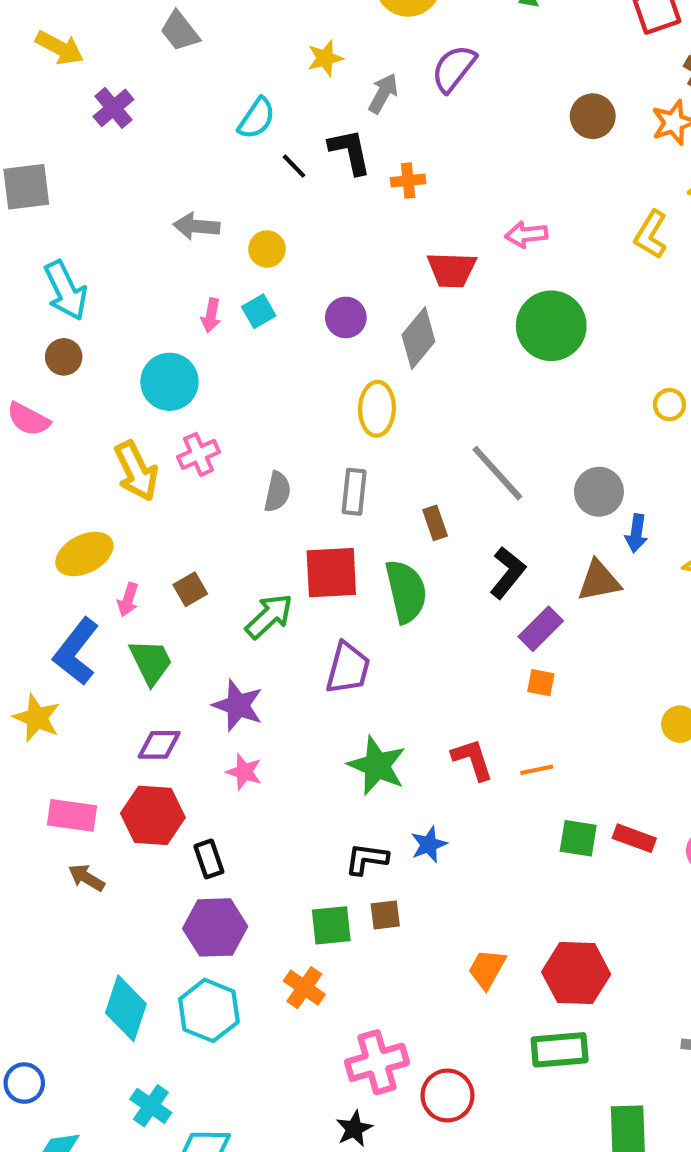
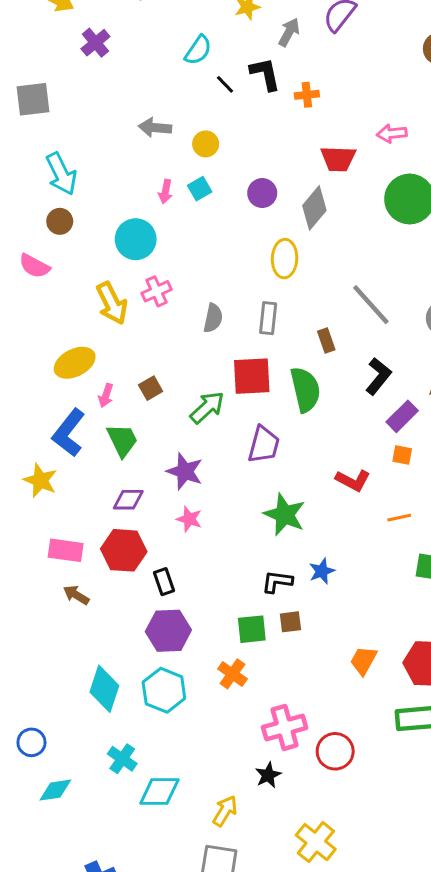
red L-shape: (472, 759) -> (353, 480), moved, turned 136

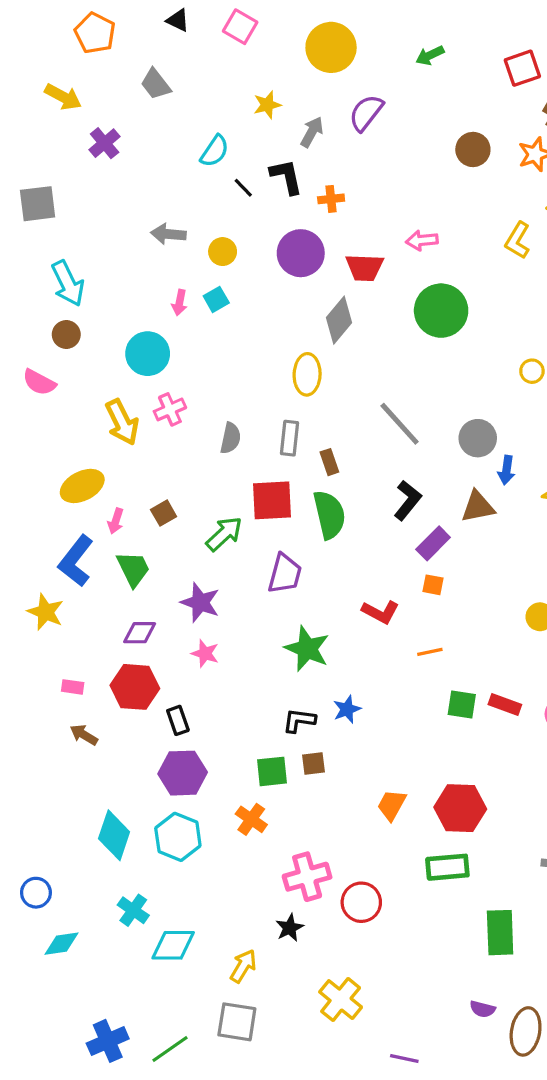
purple circle: (262, 193) -> (301, 253), moved, size x1.5
brown rectangle: (326, 340) -> (329, 462), moved
pink rectangle: (66, 550) -> (73, 687), size x0.6

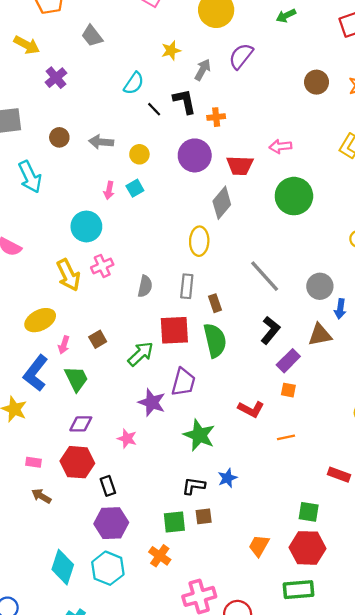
brown circle: (66, 334) -> (59, 137), moved
purple star: (200, 602) -> (152, 402), moved
green square: (462, 704) -> (309, 512), moved

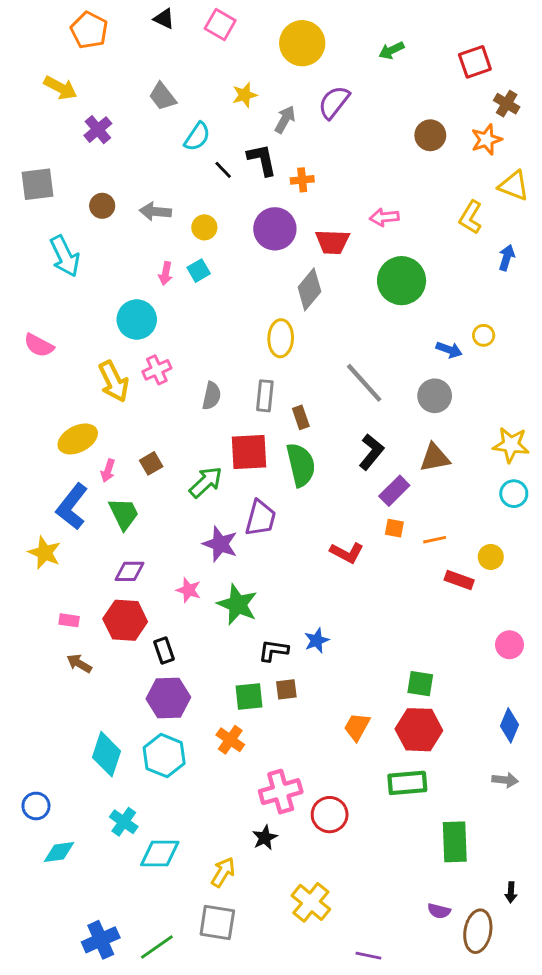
gray trapezoid: (92, 36) -> (163, 96), moved
blue arrow: (340, 309) -> (449, 350), moved, turned -78
green star: (199, 435) -> (237, 604), moved
orange line: (286, 437) -> (435, 540), moved
red rectangle: (339, 475) -> (459, 580), moved

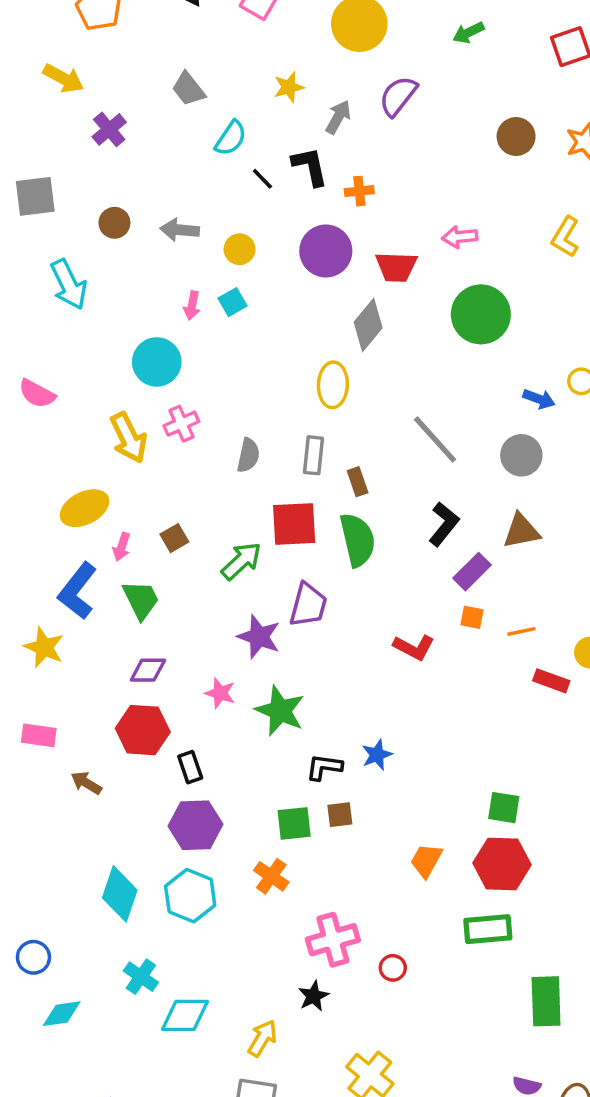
pink rectangle: (69, 620) -> (39, 735), moved, size x1.4
red circle: (330, 815) -> (393, 968), size x0.6

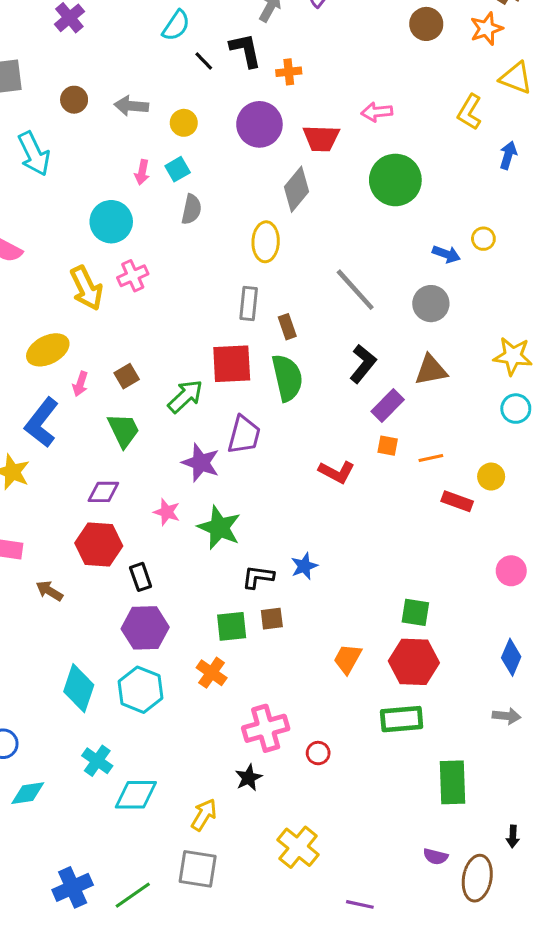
gray semicircle: (248, 455) -> (191, 209), moved
green trapezoid: (141, 600) -> (124, 430), moved

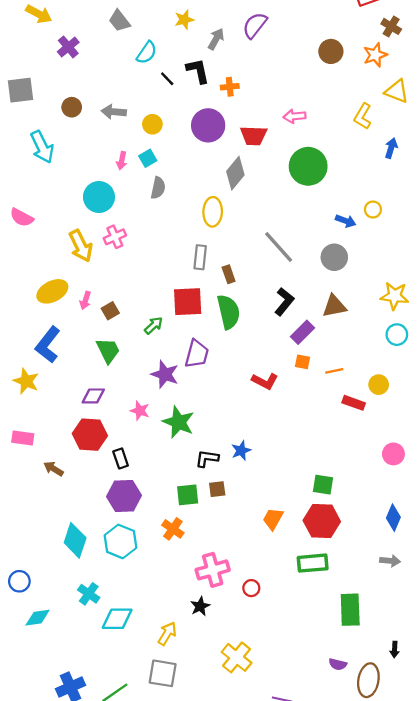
pink arrow: (80, 384) -> (85, 300), moved
green arrow: (185, 396) -> (154, 325), size x0.7

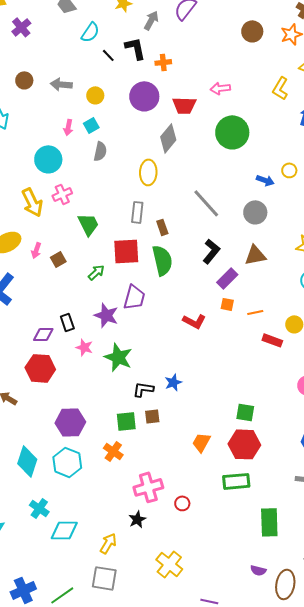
green trapezoid: (108, 350) -> (88, 224), moved
black rectangle: (121, 458) -> (67, 322), moved

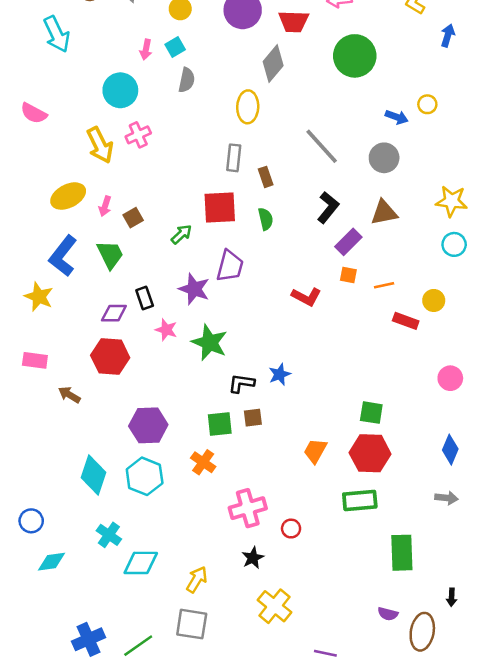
green trapezoid: (88, 224) -> (110, 255), moved
green semicircle: (162, 260) -> (266, 219), size x0.6
black star: (137, 519) -> (253, 558), moved

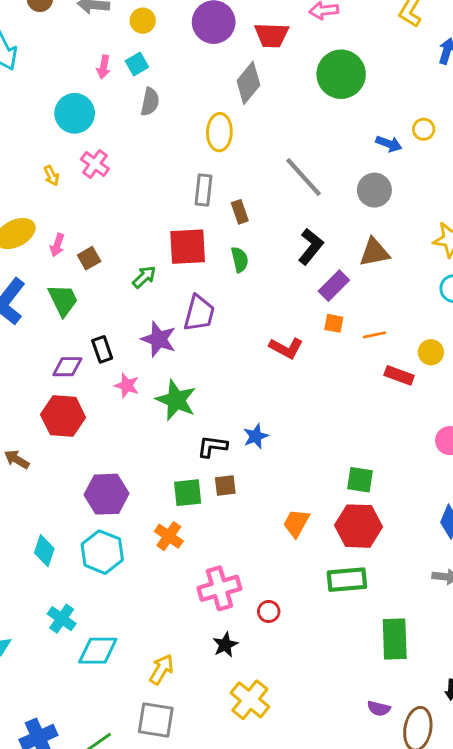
pink cross: (138, 135) -> (95, 164), turned -30
yellow arrow: (100, 145) -> (51, 176), size x0.5
cyan diamond: (94, 475) -> (44, 551), size x0.7

